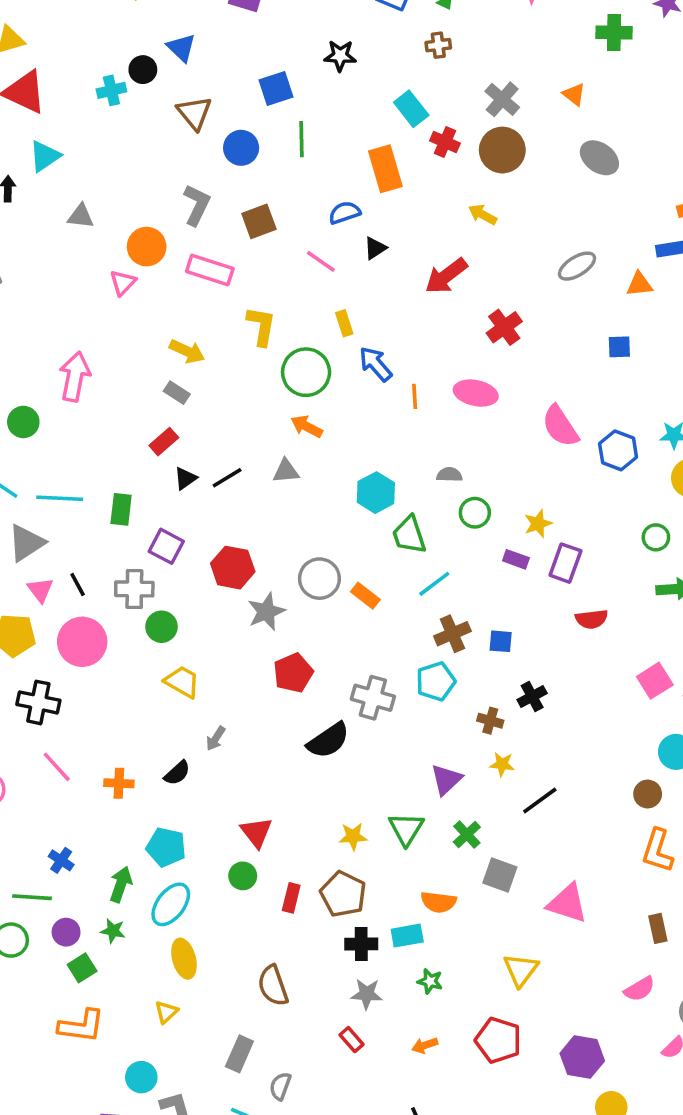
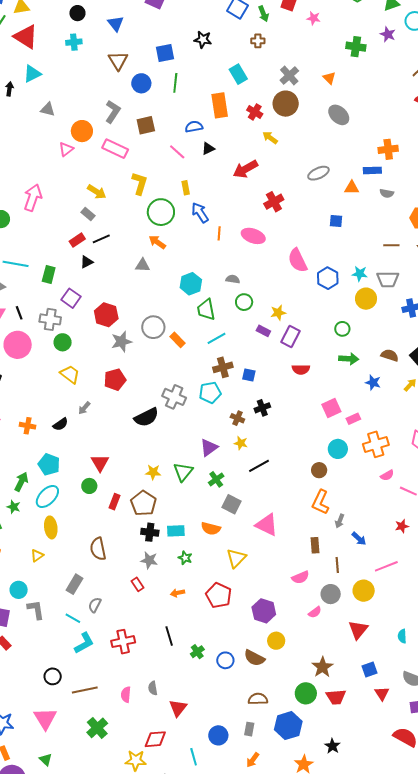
black circle: (143, 70) -> (77, 13), moved
red cross: (445, 142) -> (255, 112), moved
black line: (227, 478) -> (101, 239), moved
red pentagon: (293, 673) -> (115, 380), moved
orange semicircle: (439, 902) -> (211, 528), moved

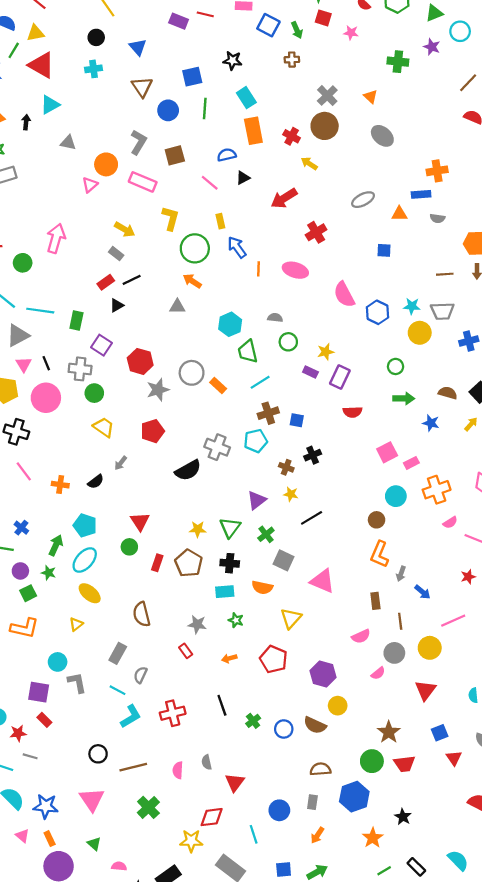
cyan rectangle: (238, 74) -> (246, 98), moved
yellow ellipse: (51, 527) -> (90, 593), turned -40
black cross: (150, 532) -> (230, 563), moved

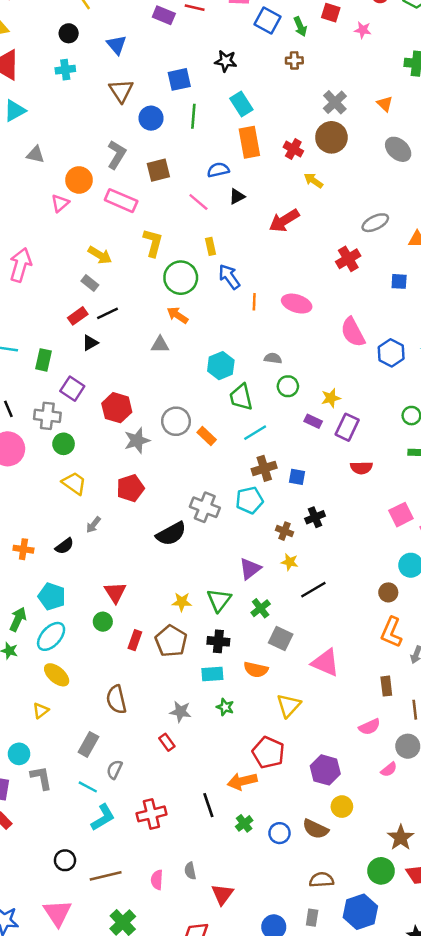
red cross: (316, 232) -> (348, 259), moved
orange arrow: (229, 658) -> (242, 781), moved, size x1.6

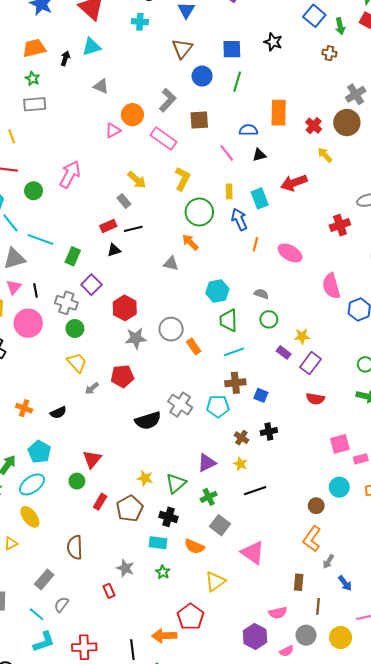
cyan rectangle: (241, 104) -> (260, 198), moved
gray arrow: (93, 525) -> (92, 388), moved
purple hexagon: (325, 770) -> (255, 637), moved

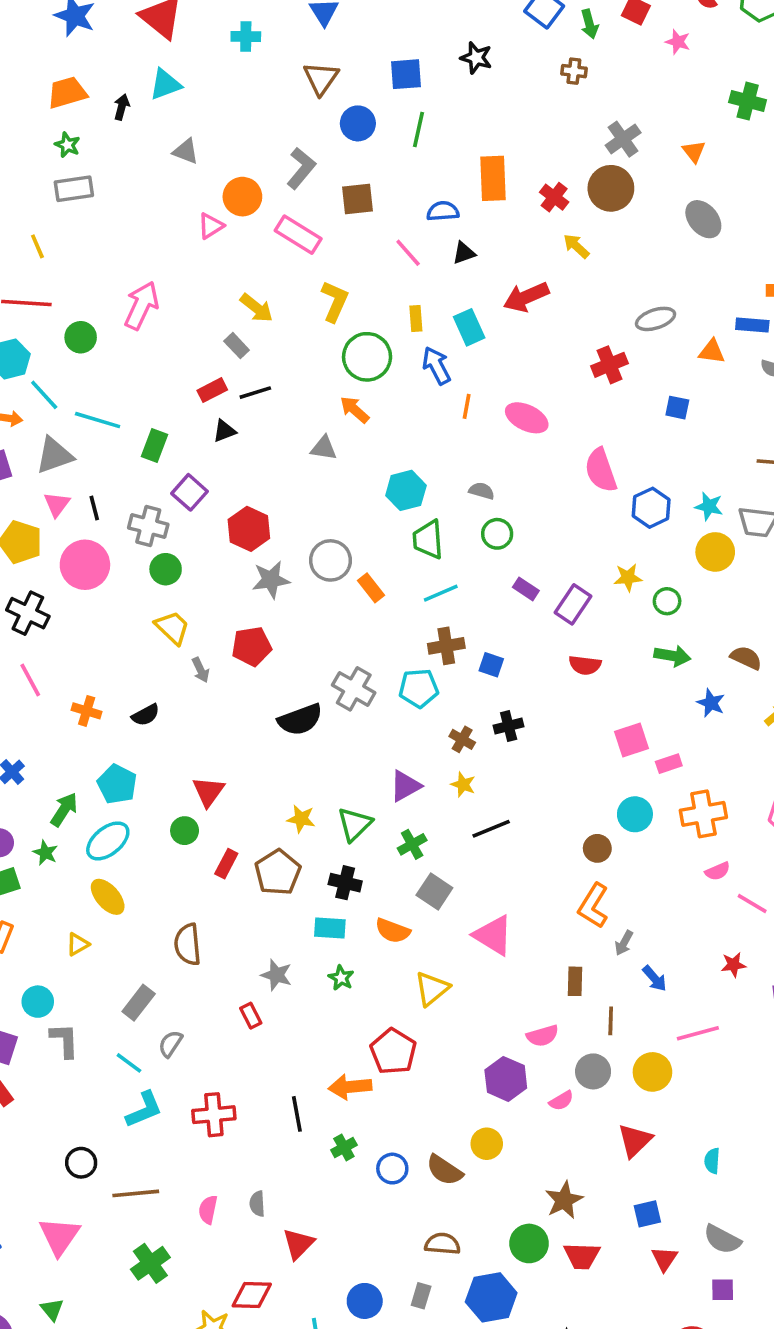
yellow star: (302, 336) -> (628, 577), moved
gray arrow: (92, 388) -> (201, 670), turned -72

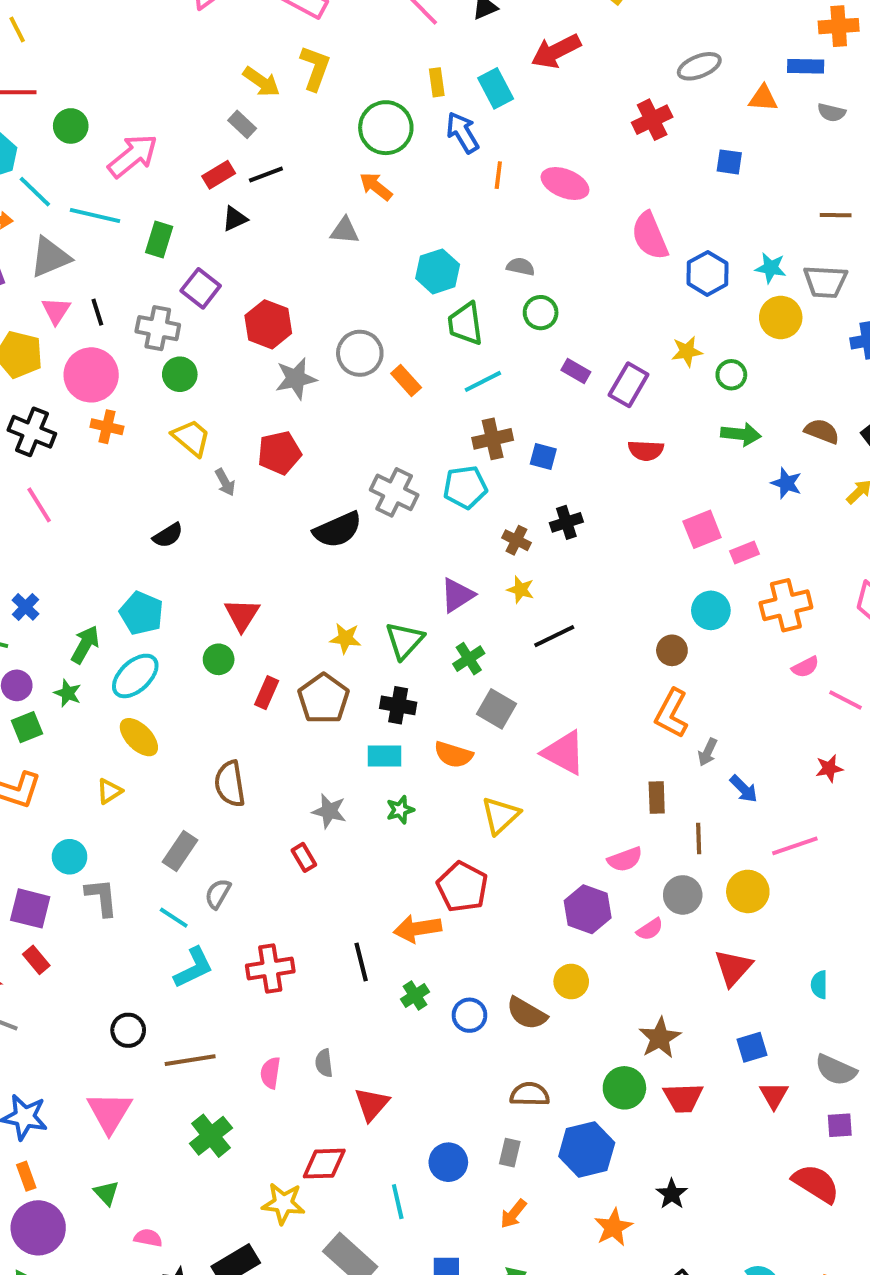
yellow L-shape: (335, 301) -> (315, 68), moved
pink arrow: (141, 305) -> (133, 156), moved, turned 30
orange cross: (87, 711) -> (107, 427), moved
green star: (341, 978) -> (400, 810), turned 30

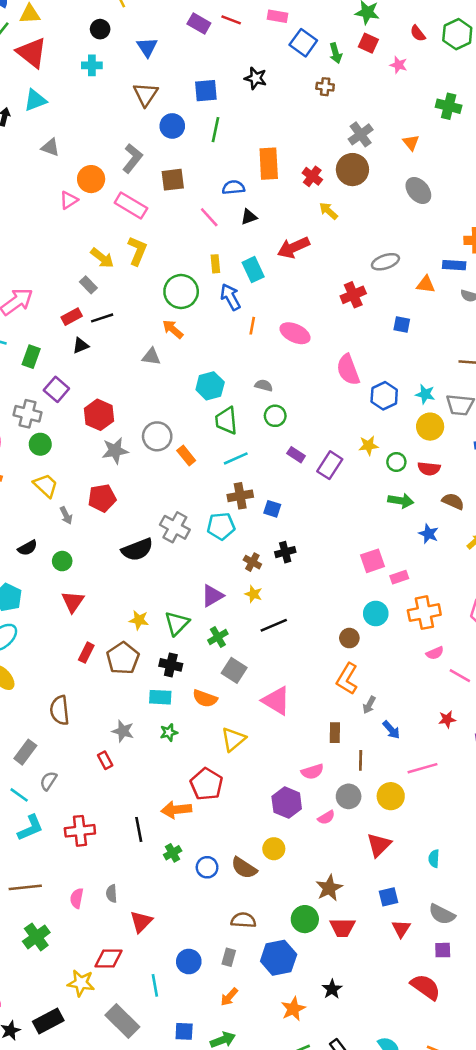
red semicircle: (646, 450) -> (429, 469), moved
green circle: (219, 659) -> (62, 561), moved

